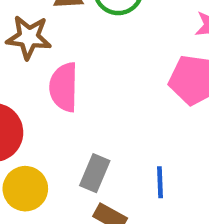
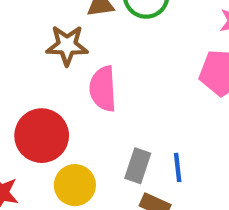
blue line: (160, 182) -> (178, 167), moved

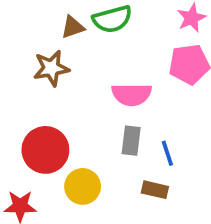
pink semicircle: (103, 89) -> (132, 94), moved, turned -75
gray rectangle: (138, 166) -> (131, 141), moved

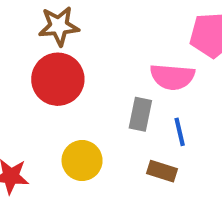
pink semicircle: (132, 94) -> (172, 77), moved
red circle: (45, 150) -> (58, 79), moved

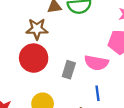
gray rectangle: (140, 114) -> (69, 70), moved

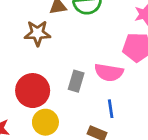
red circle: (34, 58) -> (33, 91), moved

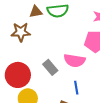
gray rectangle: (76, 81) -> (50, 67), turned -56

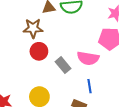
red circle: (18, 75) -> (39, 51), moved, size x0.7

